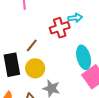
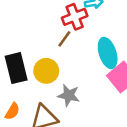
brown line: (32, 45) -> (64, 39), moved

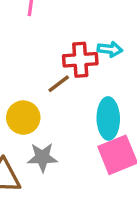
gray star: (69, 95) -> (42, 157), turned -30

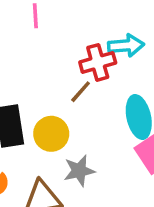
cyan arrow: (110, 49) -> (126, 46), size x1.4

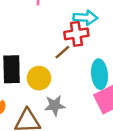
cyan arrow: (126, 46) -> (85, 18), moved

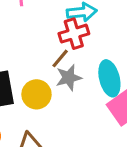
gray star: (55, 105) -> (69, 78), moved

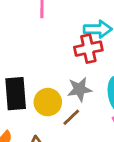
brown line: (60, 58) -> (71, 117), moved

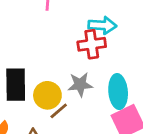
brown line: (71, 117) -> (59, 111), moved

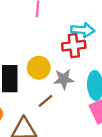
yellow circle: (47, 95) -> (39, 68), moved

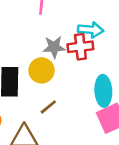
gray star: (64, 79) -> (54, 47), moved

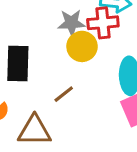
yellow circle: (42, 70) -> (82, 46), moved

